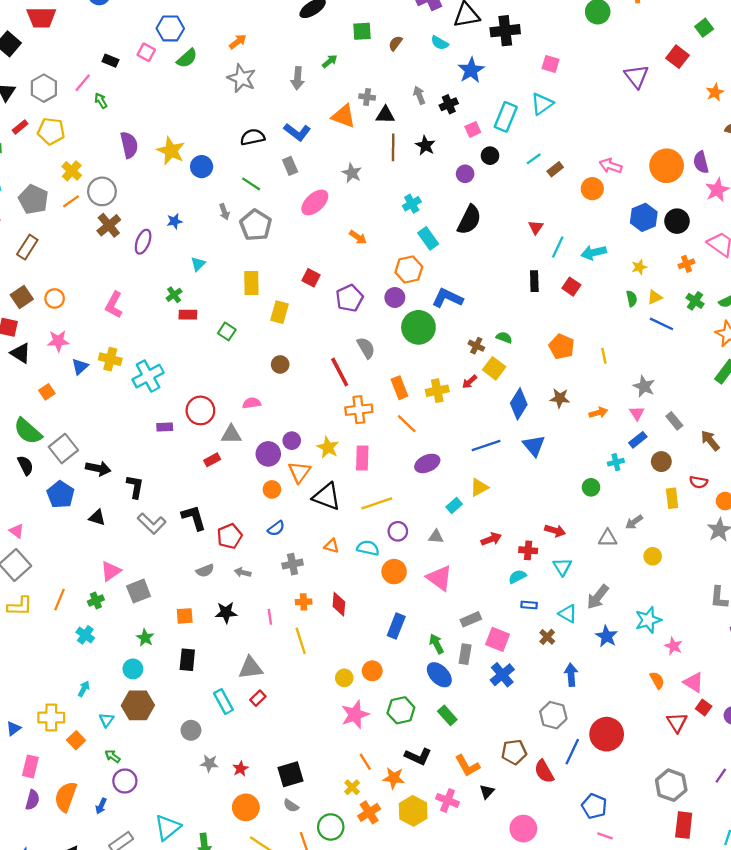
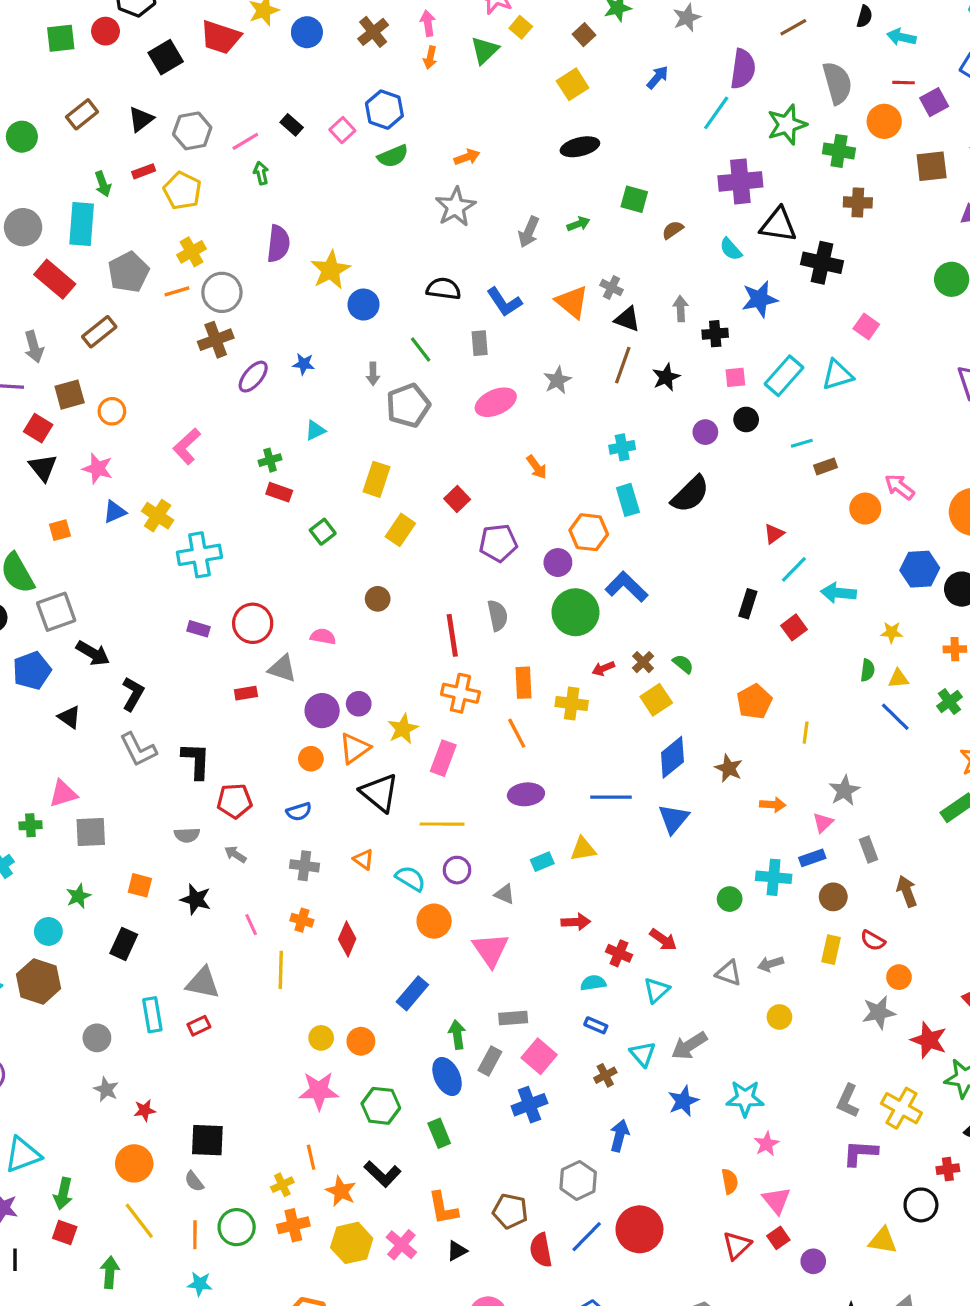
red arrow: (470, 382) -> (603, 668), moved
cyan cross: (616, 462) -> (774, 877), size x1.5
pink line: (270, 617) -> (251, 925), turned -35

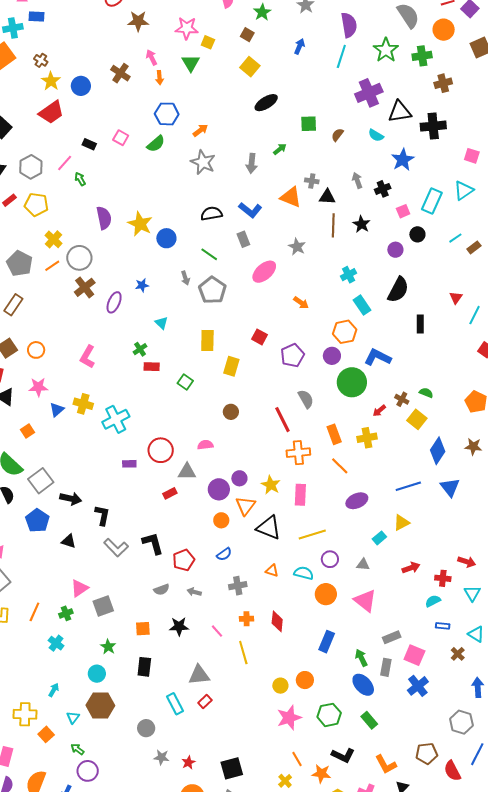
red trapezoid: (221, 37) -> (51, 112), moved, turned -36
blue hexagon: (384, 110) -> (167, 114), moved
cyan triangle: (315, 430) -> (161, 323), turned -32
black rectangle: (748, 604) -> (420, 324), moved

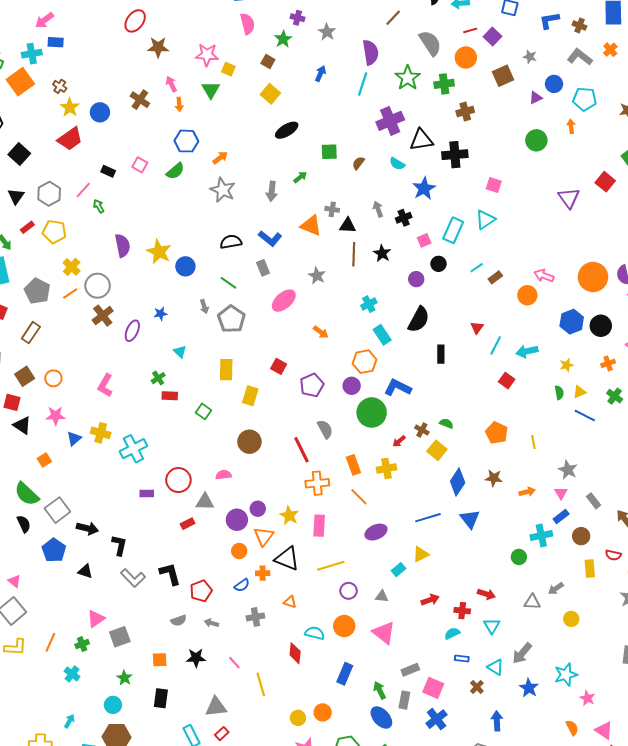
brown circle: (231, 412) -> (249, 442), size x1.5
cyan semicircle: (304, 573) -> (315, 633), moved
orange cross: (247, 619) -> (263, 573), moved

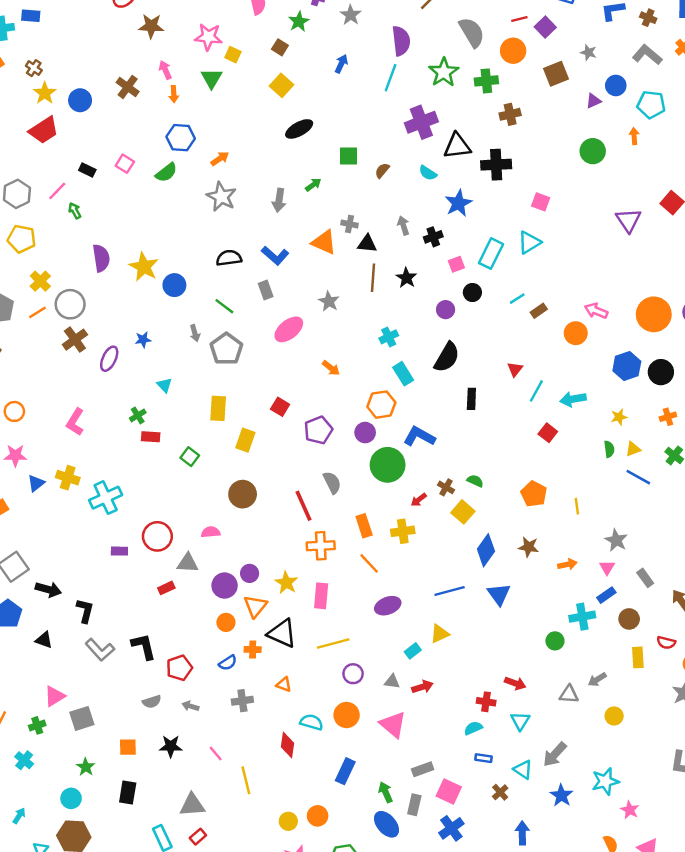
red arrow: (430, 600) -> (422, 687), moved

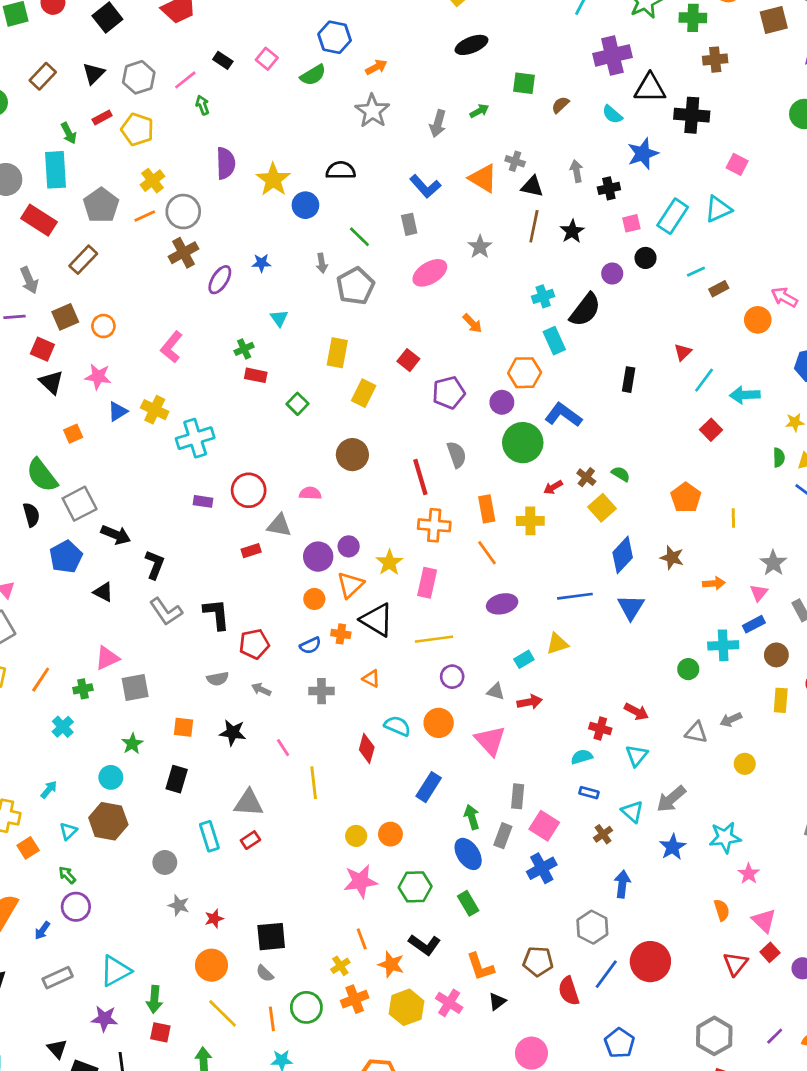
black semicircle: (229, 258) -> (341, 170), moved
black semicircle: (447, 357) -> (585, 310), moved
gray rectangle: (423, 769) -> (518, 796), turned -72

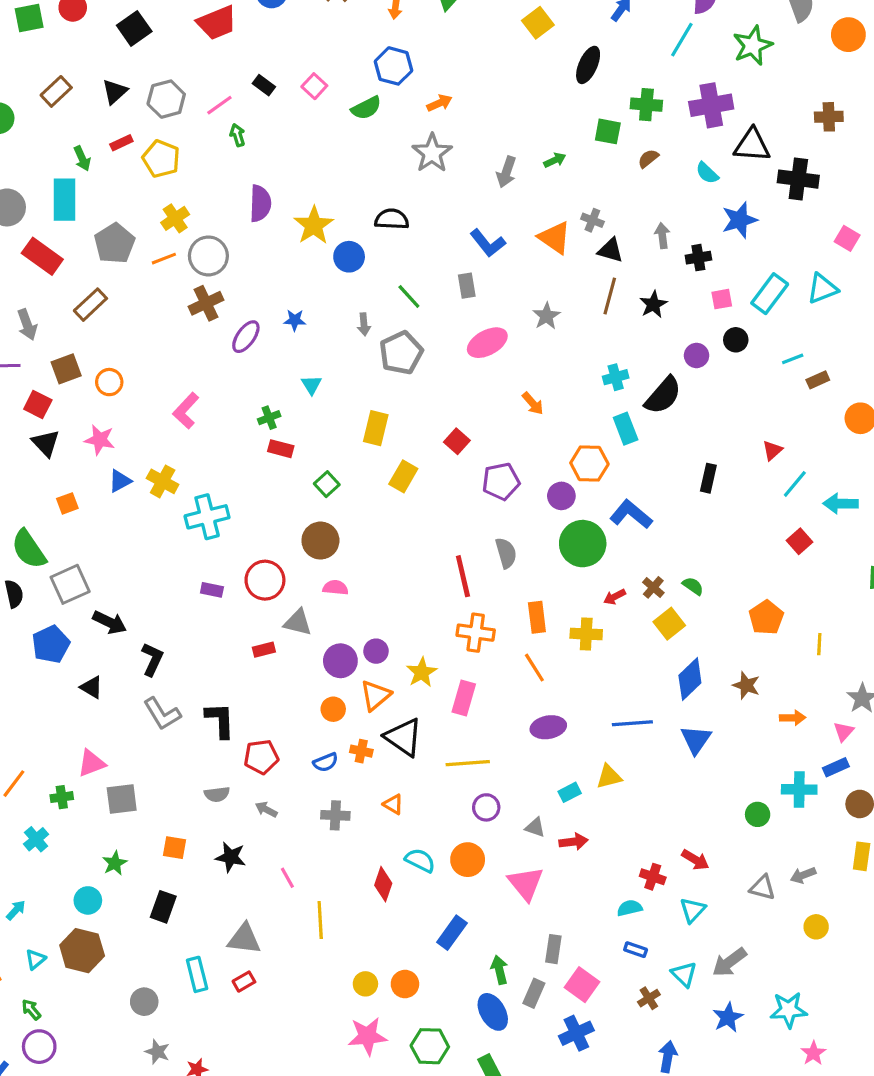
green cross: (693, 18) -> (646, 105), moved
black ellipse: (471, 45) -> (588, 65), moved, turned -48
brown circle: (352, 455) -> (320, 541), moved

